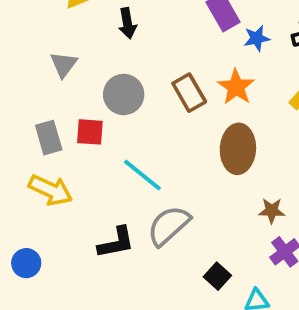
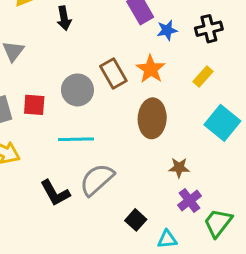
gray circle: (124, 94) -> (77, 90), moved
cyan line: (142, 175) -> (76, 139), turned -40
black L-shape: (116, 242) -> (55, 193), turned 72

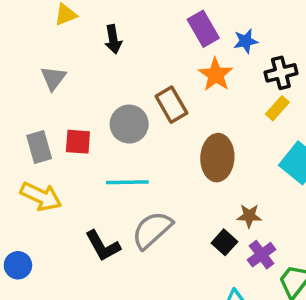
black cross: (209, 29) -> (281, 73), moved
blue star: (167, 30) -> (246, 41), moved
orange star: (151, 69) -> (216, 75), moved
black square: (136, 220) -> (224, 242), moved

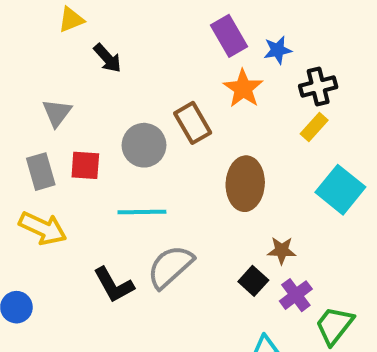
black arrow: (113, 39) -> (108, 58), moved, turned -32
gray triangle: (53, 78) -> (57, 113), moved

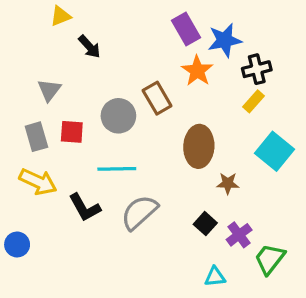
blue star: (278, 50) -> (225, 40), size x1.5
brown star: (282, 250) -> (228, 183), moved
black L-shape: (114, 285) -> (85, 208), moved

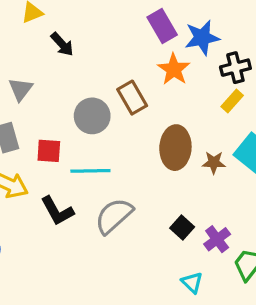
red square: (72, 132) -> (49, 151), moved
brown star: (228, 183) -> (214, 163), moved
cyan triangle: (215, 277) -> (192, 283), turned 50

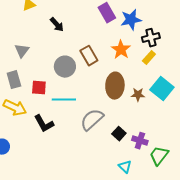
black arrow: (62, 44) -> (57, 25), moved
orange star: (174, 69) -> (121, 50), moved
gray semicircle: (114, 216) -> (92, 120), moved
purple cross: (217, 239) -> (140, 141), turned -35

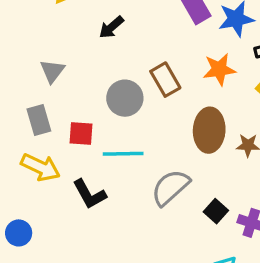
black arrow: (57, 25) -> (111, 27), turned 91
orange star: (121, 50) -> (219, 69), turned 30

